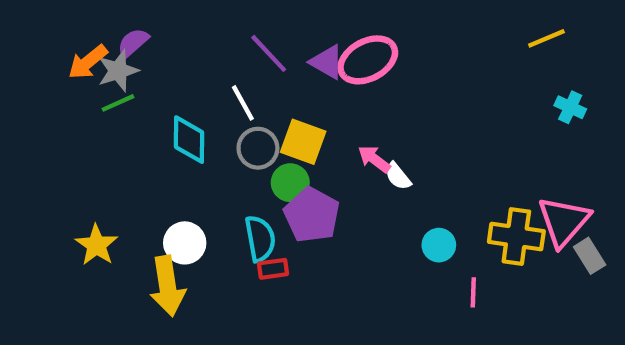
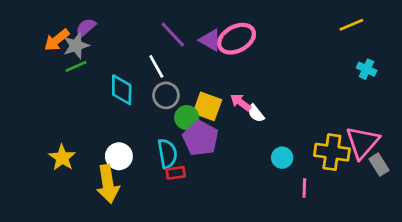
yellow square: (303, 142) -> (207, 106), moved

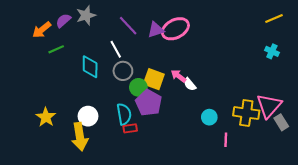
yellow line: (351, 25) -> (274, 18), moved
purple triangle: (210, 40) -> (156, 30), turned -48
gray star: (76, 46) -> (86, 15), moved

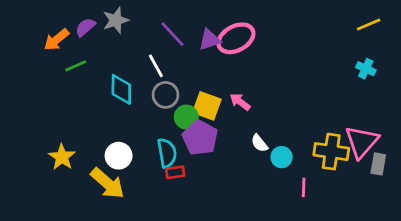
white semicircle: (190, 84) -> (259, 143), moved
gray rectangle: (281, 122) -> (378, 164), turned 42
yellow arrow: (80, 137) -> (107, 183), turned -40

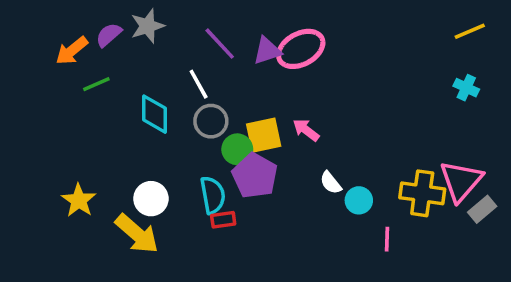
yellow square: (207, 106) -> (264, 135), turned -32
gray rectangle: (378, 164) -> (482, 209), turned 40

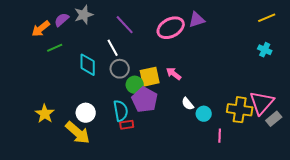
purple triangle: (267, 51) -> (197, 20), moved

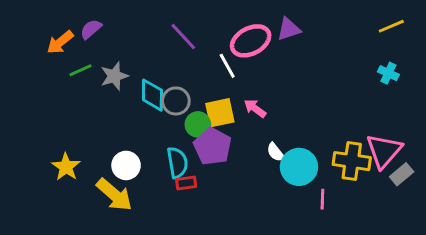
gray star: (84, 15) -> (114, 76), moved
white line: (113, 48) -> (227, 66), moved
cyan diamond: (88, 65) -> (152, 95), moved
cyan circle: (204, 114) -> (299, 167), size x1.6

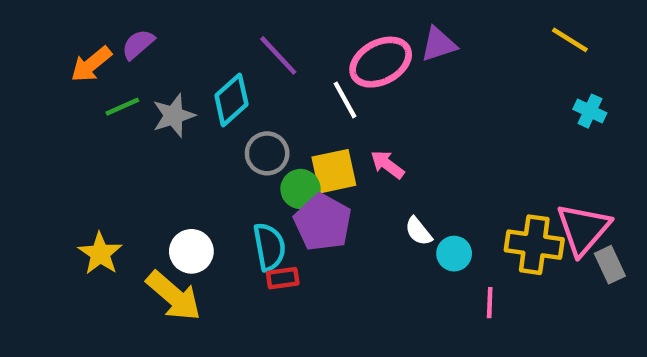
yellow line: (391, 26) -> (570, 40), moved, turned 55
cyan diamond: (152, 95) -> (231, 100), moved, turned 48
cyan circle: (299, 167) -> (454, 254), size x0.6
gray rectangle: (402, 174) -> (610, 265), turned -75

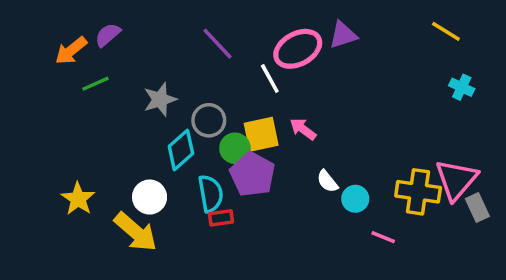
cyan diamond: (231, 100) -> (181, 150), moved
gray star: (174, 116) -> (160, 99), moved
pink line: (490, 303) -> (383, 237), turned -70

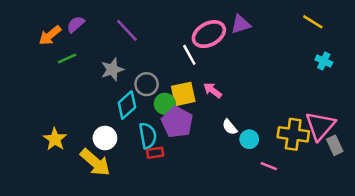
purple line: (218, 44) -> (127, 30), moved

